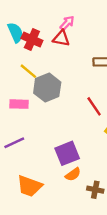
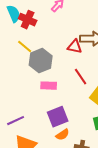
red triangle: (61, 38) -> (75, 47), moved
pink rectangle: (19, 104) -> (49, 86), moved
purple line: (14, 143) -> (16, 121), moved

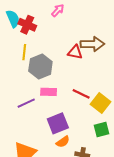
yellow line: (25, 47) -> (24, 52), turned 56
red line: (81, 77) -> (81, 94), moved, turned -30
purple line: (16, 121) -> (26, 103), moved

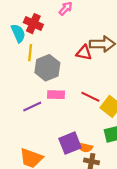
cyan semicircle: (13, 19) -> (18, 33), moved
purple square: (58, 123) -> (70, 143), moved
orange semicircle: (63, 142) -> (85, 147), moved, turned 48

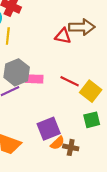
gray hexagon: (47, 68) -> (17, 72), moved
orange semicircle: (85, 147) -> (57, 143), moved, turned -56

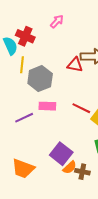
gray hexagon: (17, 72) -> (40, 79), moved
purple square: (49, 129) -> (61, 154), turned -30

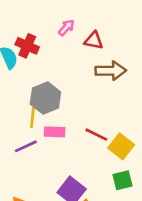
yellow line: (22, 65) -> (32, 118), moved
red triangle: (75, 65) -> (94, 41), moved

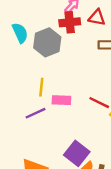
red cross: (27, 46) -> (70, 22), moved, turned -30
gray hexagon: (45, 98) -> (47, 42), moved

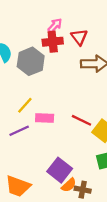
red triangle: (97, 18) -> (79, 37), turned 42
yellow line: (41, 87) -> (25, 105), turned 36

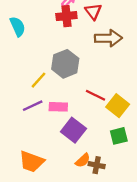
gray hexagon: (31, 61) -> (65, 64), moved
pink rectangle: (45, 118) -> (58, 107), moved
purple square: (60, 170) -> (73, 130), moved

